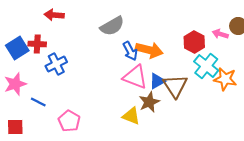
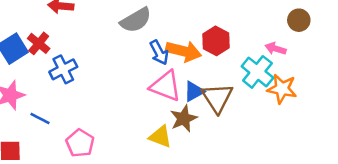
pink arrow: (220, 34) -> (276, 49), moved
red hexagon: (194, 42) -> (216, 41), moved
red cross: (37, 44) -> (39, 43), turned 36

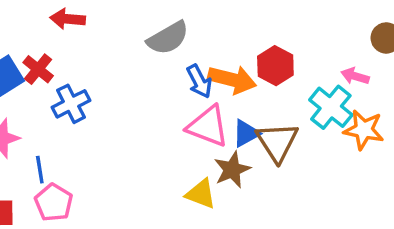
blue line: (40, 119) -> (40, 170), turned 54
pink pentagon: (80, 143) -> (54, 203), moved

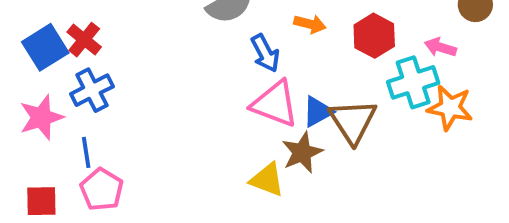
red hexagon: (275, 66) -> (374, 36), moved
orange arrow: (232, 80) -> (310, 24), moved, size x0.6
blue cross: (71, 104) -> (92, 90), moved
cyan cross: (331, 107) -> (413, 82), turned 33

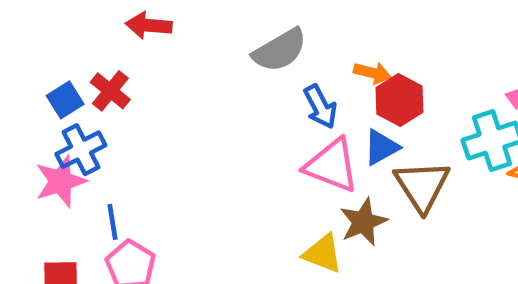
red hexagon: (374, 36) -> (399, 100), moved
blue square: (45, 47) -> (65, 100), size x0.7
blue cross: (92, 90) -> (81, 150), moved
blue triangle: (318, 112) -> (381, 147), moved

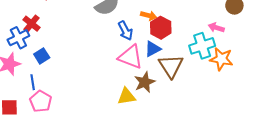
blue square: (65, 100) -> (42, 56), moved
blue cross: (81, 150) -> (18, 38), moved
yellow triangle: (323, 254) -> (126, 96), turned -30

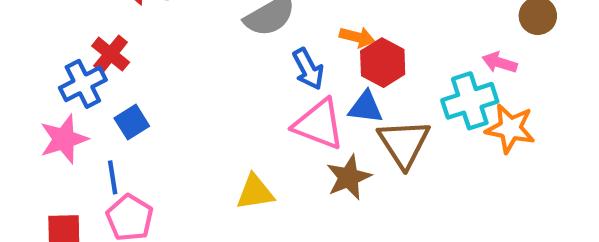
blue triangle: (153, 49) -> (366, 107), turned 36
yellow triangle: (126, 96) -> (255, 192), moved

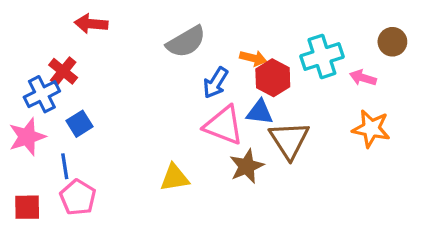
blue arrow: (308, 69) -> (216, 83), turned 60
cyan cross: (470, 101) -> (322, 56), moved

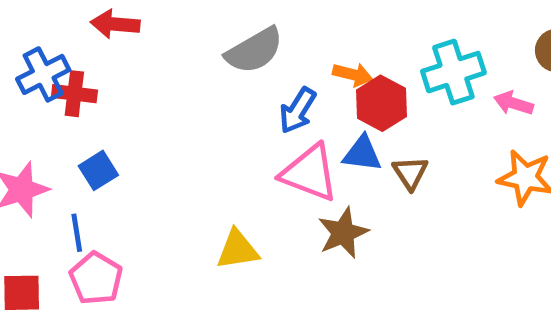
red cross: (63, 71) -> (74, 94), turned -32
blue cross: (42, 94) -> (43, 74), moved
brown triangle: (289, 140) -> (410, 173), moved, size x0.6

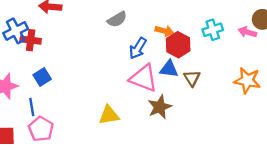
gray semicircle: (254, 50) -> (117, 19), size x0.7
cyan cross: (453, 72) -> (213, 30), size x0.7
pink arrow: (513, 103) -> (247, 32), moved

